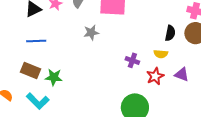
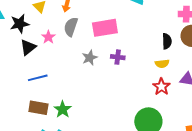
purple cross: (132, 60) -> (118, 57), moved
green star: (54, 77) -> (63, 109), turned -30

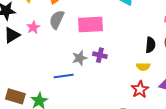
gray star: (90, 58) -> (80, 58), moved
blue line: (38, 78) -> (64, 76), moved

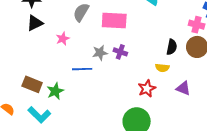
pink star: (33, 27) -> (63, 39), moved
red star: (140, 89) -> (147, 89), moved

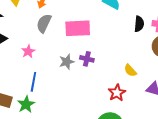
black semicircle: (172, 47) -> (139, 24), moved
yellow semicircle: (162, 68) -> (130, 70), turned 48
blue line: (82, 69) -> (33, 82), moved, turned -72

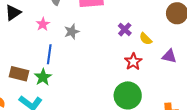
purple cross: (87, 59) -> (125, 29), moved, turned 32
gray star: (67, 62) -> (72, 32), moved

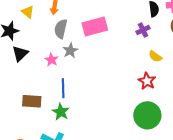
purple cross: (125, 29) -> (143, 30), moved, turned 32
gray star: (72, 32) -> (70, 51), moved
brown rectangle: (19, 74) -> (32, 101), moved

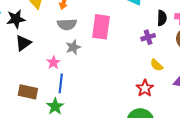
pink rectangle: (95, 26) -> (101, 27), turned -75
gray semicircle: (61, 29) -> (67, 24), turned -114
pink star: (51, 60) -> (53, 63), moved

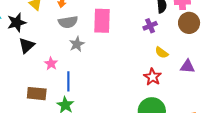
pink star: (53, 63) -> (51, 63), moved

